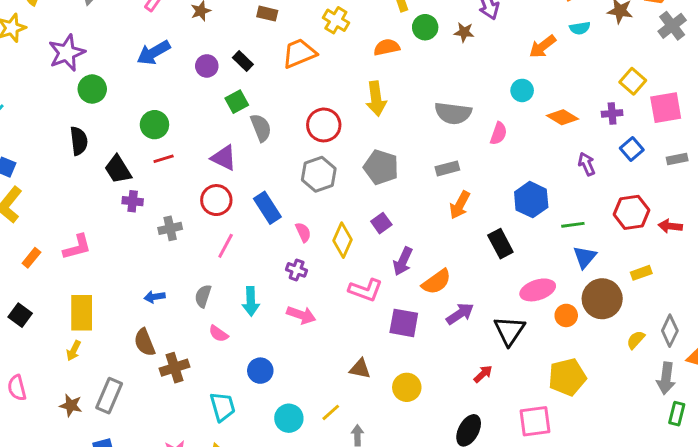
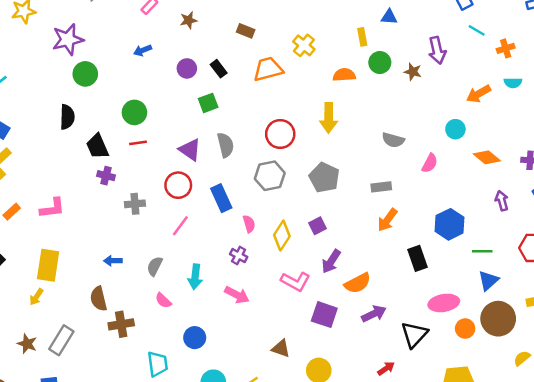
blue arrow: (153, 53) -> (143, 50), size x0.6
gray semicircle: (453, 113) -> (393, 140), size x0.7
gray semicircle: (261, 128) -> (226, 145), moved

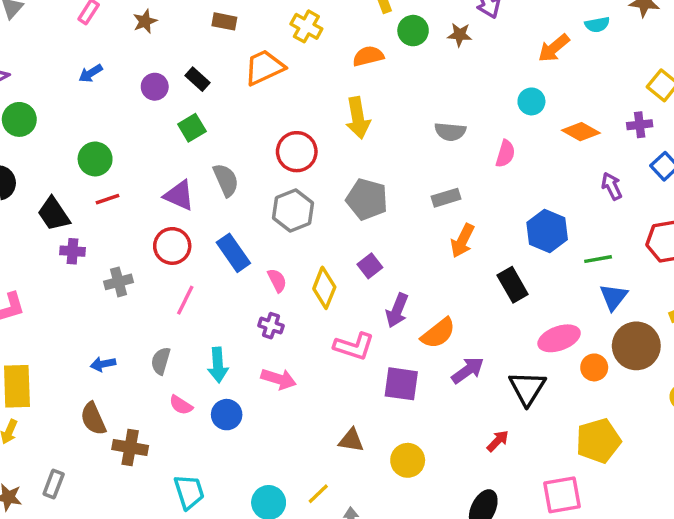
brown cross: (121, 324) -> (130, 448), turned 30
blue circle: (195, 338) -> (227, 415), moved
gray rectangle: (61, 340) -> (54, 484), size x0.7

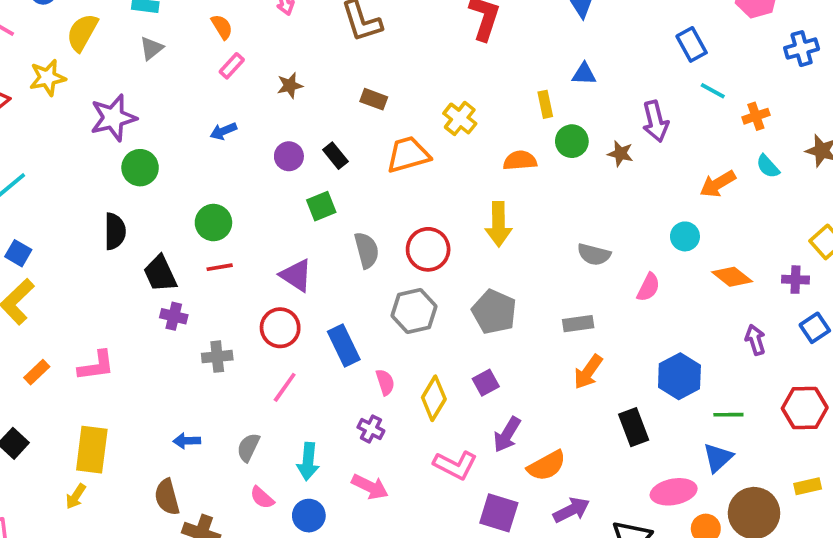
cyan semicircle: (597, 25) -> (768, 166), turned 50
gray semicircle: (226, 180) -> (367, 250), moved
blue triangle: (614, 297) -> (718, 458), moved

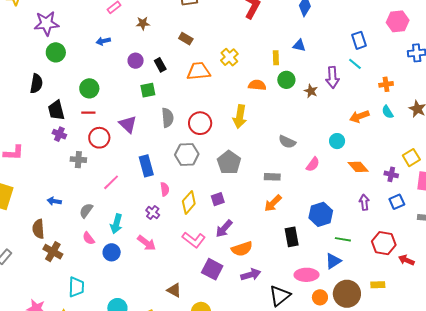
cyan line: (713, 91) -> (355, 64), moved
red circle: (280, 328) -> (99, 138), moved

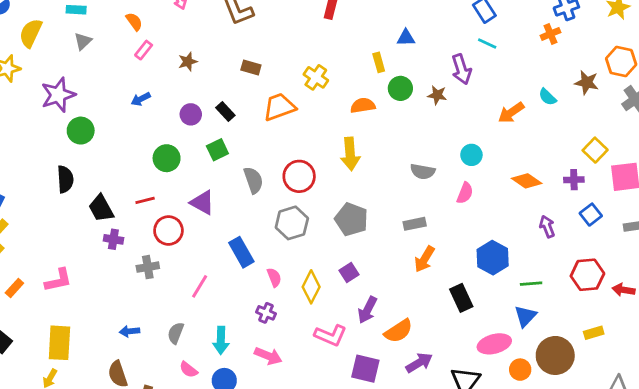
orange cross: (386, 84) -> (550, 34), moved
green circle: (89, 88) -> (167, 158), moved
cyan circle: (337, 141) -> (471, 155), moved

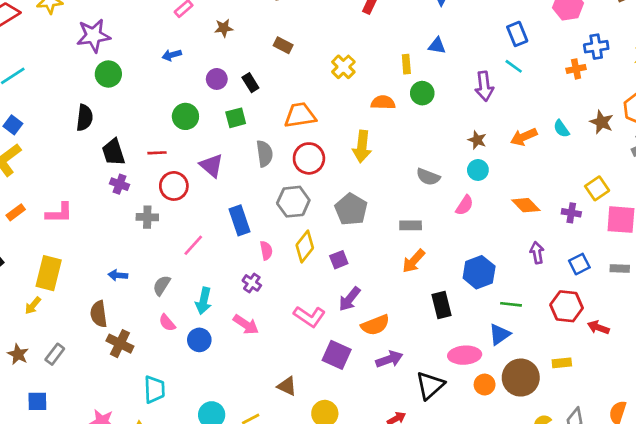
brown star: (437, 95) -> (477, 140), moved
orange trapezoid: (279, 107) -> (300, 115), moved
blue square: (591, 215) -> (579, 264), moved
yellow diamond: (311, 287) -> (305, 247), moved

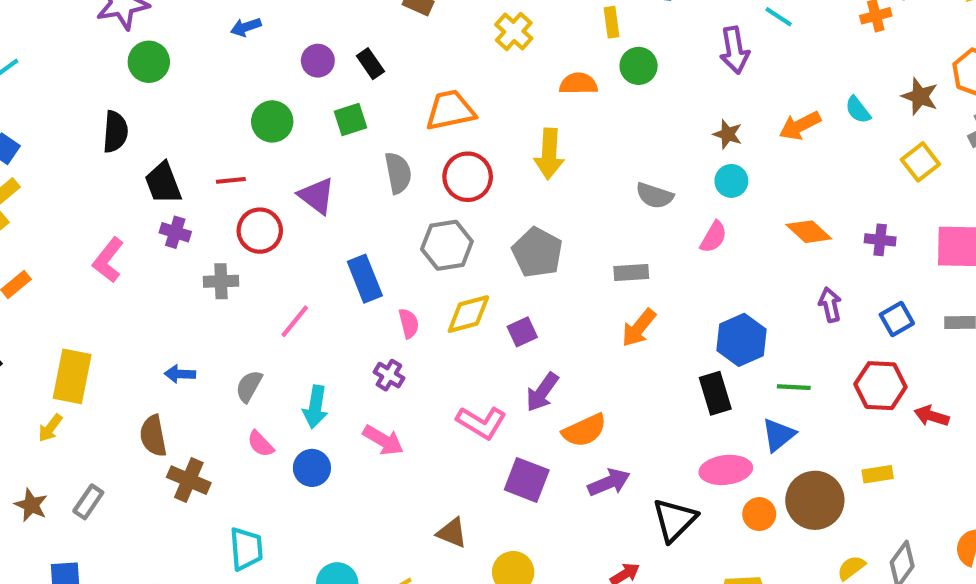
yellow square: (597, 188) -> (920, 162), moved
pink L-shape: (59, 213) -> (108, 260), moved, turned 132
yellow diamond: (305, 247) -> (468, 314), turned 40
black rectangle: (441, 305) -> (715, 393), moved

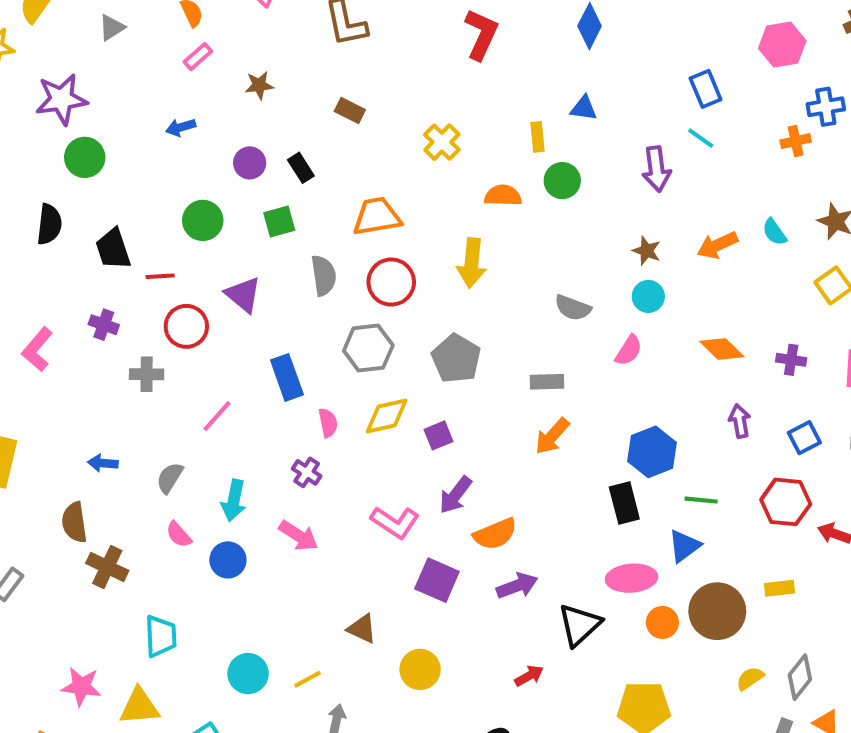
black trapezoid: (163, 183) -> (113, 249), moved

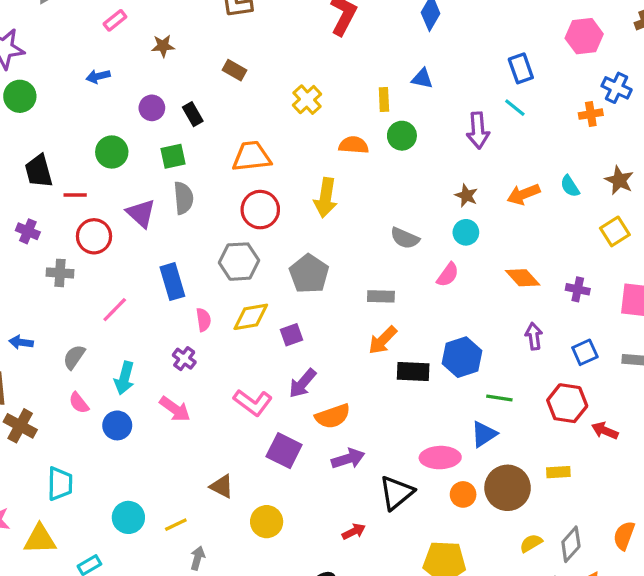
blue cross: (826, 107) -> (617, 88), turned 32
gray semicircle: (324, 275) -> (183, 198), moved
black rectangle: (624, 503) -> (413, 371), moved, turned -76

